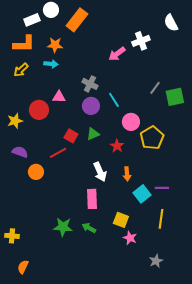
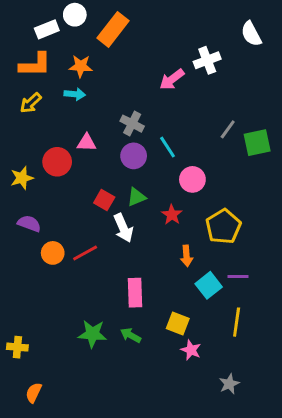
yellow pentagon: (152, 138) -> (223, 226), moved
red line: (58, 153) -> (85, 253), moved
white arrow: (100, 172) -> (123, 228), moved

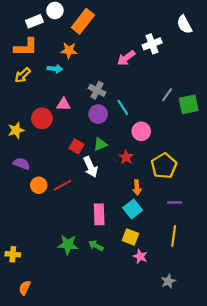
orange star: (81, 66) -> (69, 50), moved
cyan square: (209, 285) -> (133, 209), moved

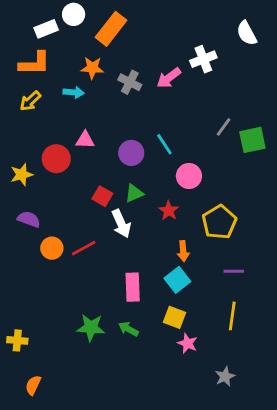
gray cross: (97, 90) -> (130, 82), moved

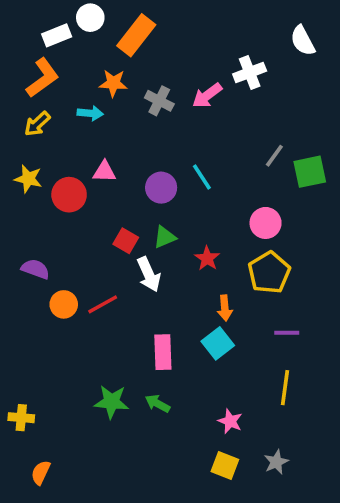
orange L-shape: (35, 63) -> (42, 78), turned -36
yellow star: (22, 175) -> (28, 179), moved, turned 30
pink circle: (189, 176) -> (266, 223), moved
yellow square: (175, 317) -> (225, 465), moved

